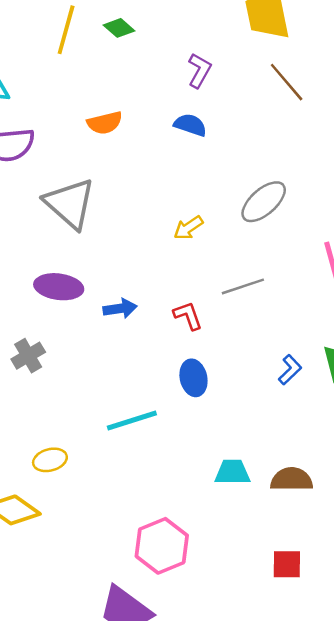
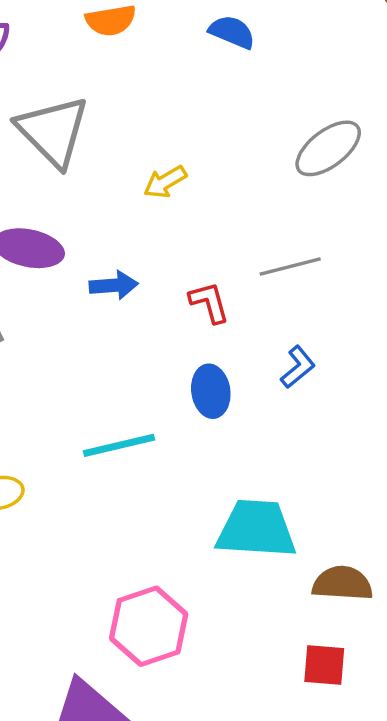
yellow arrow: (188, 228) -> (165, 182), moved
blue L-shape: (290, 370) -> (298, 367), moved
cyan trapezoid: (232, 472) -> (256, 529), size x1.6
brown semicircle: (292, 479) -> (342, 583), moved

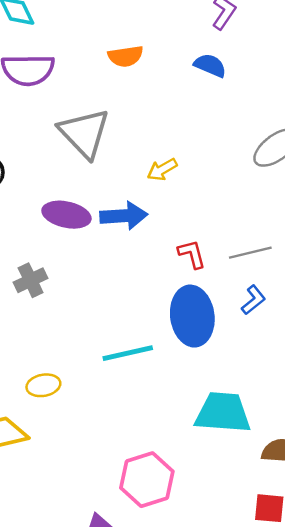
gray line: (290, 266) -> (250, 253), moved
blue arrow: (114, 285) -> (124, 216), moved, size x1.4
blue ellipse: (211, 391) -> (192, 316), size x1.6

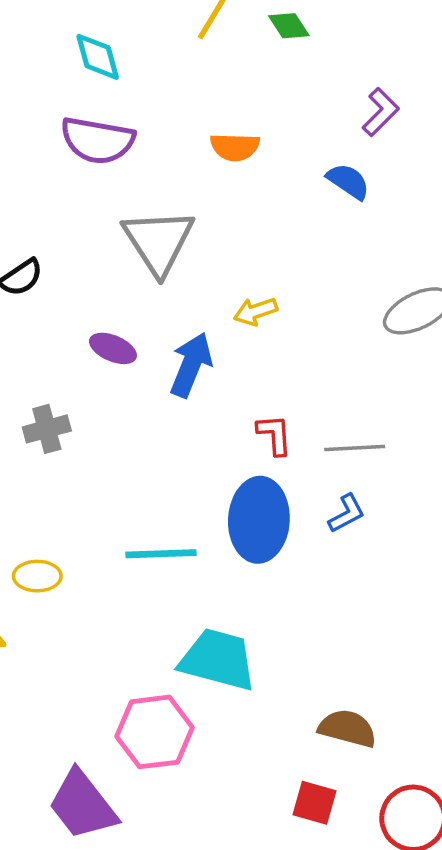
purple ellipse: (66, 215) -> (113, 348), size x0.7
blue arrow: (124, 216) -> (191, 365), turned -75
cyan trapezoid: (223, 413) -> (218, 660), moved

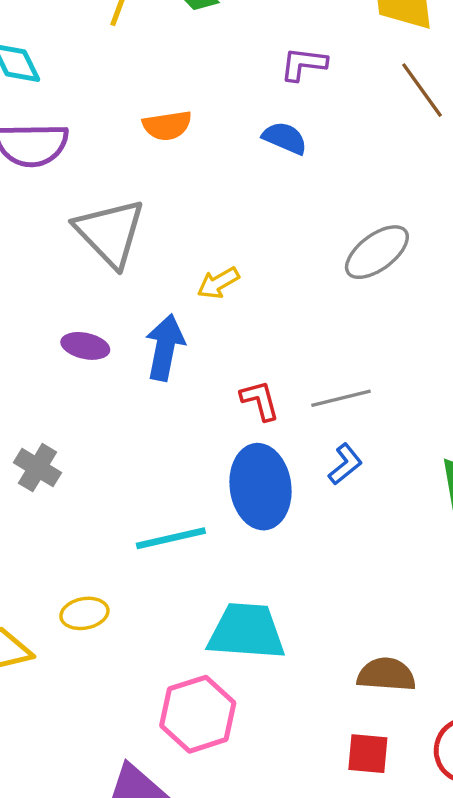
purple L-shape: (381, 112) -> (304, 64), turned -117
gray cross: (47, 429) -> (38, 468), moved, turned -33
yellow ellipse: (37, 576) -> (84, 613), moved

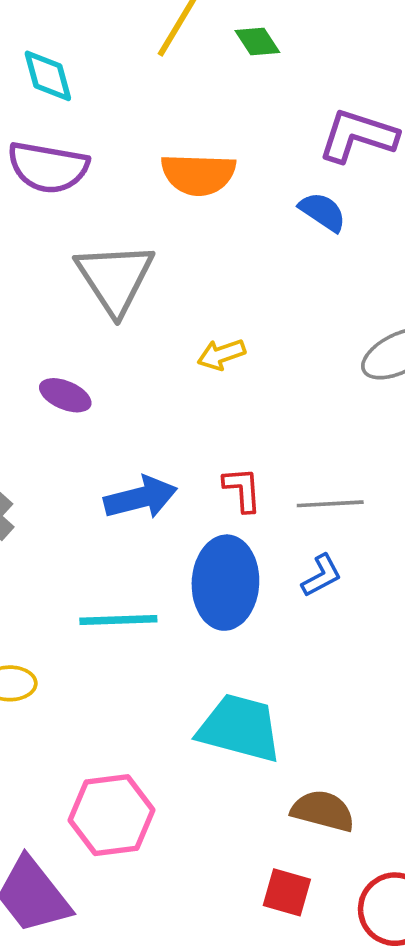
purple L-shape: (304, 64) -> (358, 136), size x1.5
orange semicircle: (167, 126) -> (198, 174), size x1.4
blue arrow: (165, 347) -> (141, 498), moved, turned 54
cyan trapezoid: (246, 631) -> (240, 728), moved

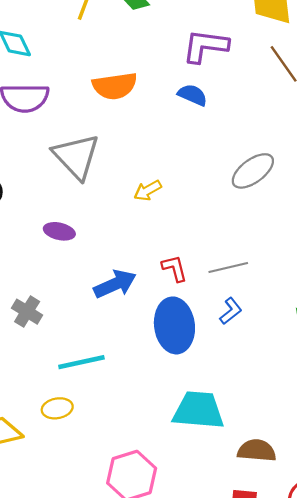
cyan line: (118, 620) -> (81, 362), moved

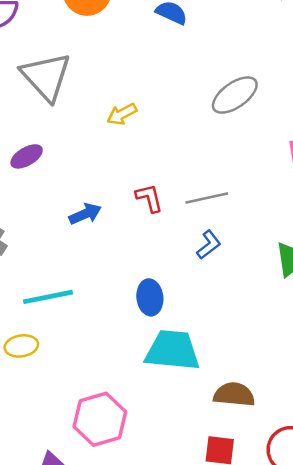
purple ellipse: (59, 231) -> (27, 156), turned -44
blue arrow: (115, 284) -> (85, 214), size x0.7
blue ellipse: (174, 325) -> (150, 297), moved, size x0.6

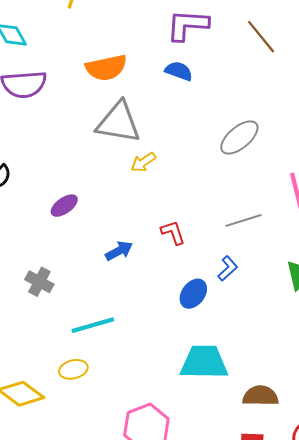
gray triangle: (46, 77) -> (118, 122), moved, turned -33
gray line: (207, 198) -> (244, 220), moved
blue ellipse: (150, 297) -> (193, 294), moved, turned 48

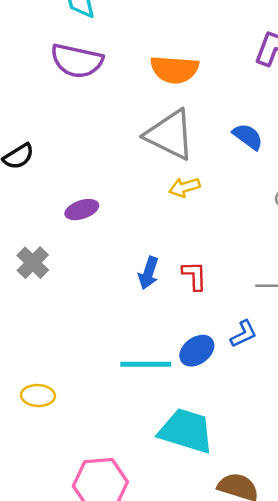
blue semicircle: (179, 71) -> (248, 137), moved
blue arrow: (119, 251) -> (148, 273), moved, turned 120
gray cross: (39, 282) -> (33, 263), moved
cyan line: (93, 325) -> (146, 364), moved

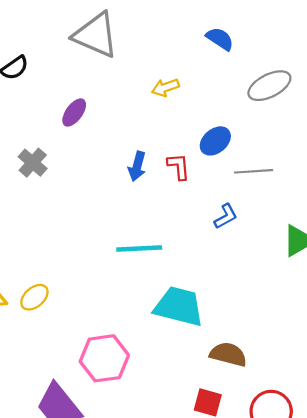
gray triangle: (170, 135) -> (96, 35), moved
purple ellipse: (82, 210) -> (74, 113), turned -32
blue ellipse: (197, 351) -> (215, 141), moved
yellow ellipse: (38, 396) -> (34, 297), moved, turned -40

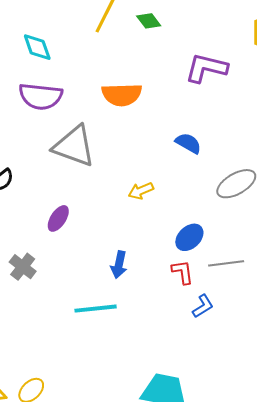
red L-shape: (179, 166) -> (183, 272), moved
cyan line: (139, 249) -> (96, 309), moved

